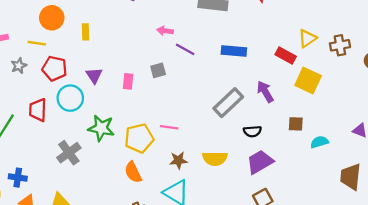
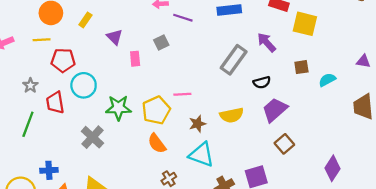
yellow rectangle: (85, 32) -> (85, 20), turned 48
gray star: (19, 66) -> (30, 85), moved
purple triangle: (94, 75) -> (115, 37), moved

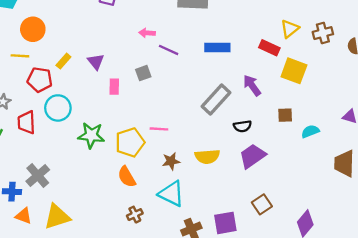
yellow rectangle: (85, 20) -> (63, 61), moved
gray cross: (92, 137) -> (38, 175), moved
brown square: (284, 144) -> (262, 204), moved

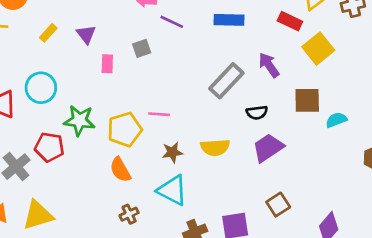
yellow square: (294, 71) -> (318, 49), turned 30
red pentagon: (40, 80) -> (49, 147), moved
brown square: (285, 115) -> (307, 100), size x1.5

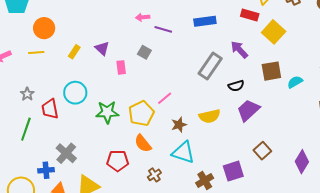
gray square: (142, 48) -> (144, 52), turned -32
pink line: (159, 114) -> (165, 98), turned -35
red pentagon: (49, 147) -> (118, 161), moved

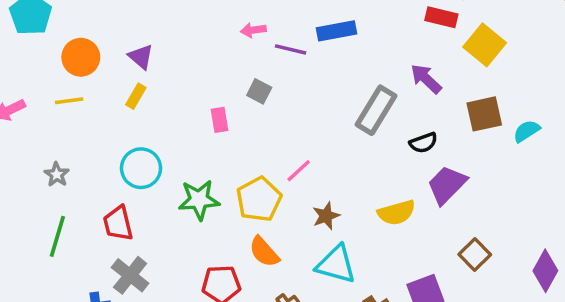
blue rectangle: (205, 21) -> (337, 31), moved
purple triangle: (102, 48) -> (141, 57), moved
red trapezoid: (50, 109) -> (118, 223), moved
yellow semicircle: (210, 116) -> (396, 213), moved

